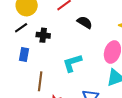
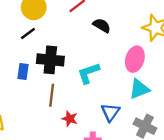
black cross: (43, 35) -> (50, 60), moved, size x1.6
blue rectangle: (24, 54) -> (23, 72), moved

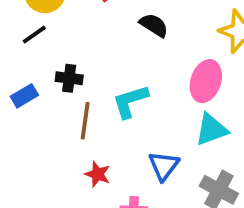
black cross: (50, 60) -> (69, 78), size x0.6
blue rectangle: (23, 72) -> (24, 96), turned 49
brown line: (52, 95) -> (85, 121), moved

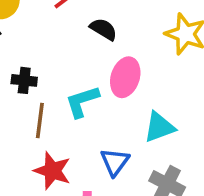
pink ellipse: (206, 81) -> (125, 77), moved
red star: (98, 174) -> (52, 171), size x1.5

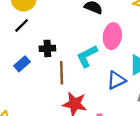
blue triangle: (115, 162) -> (116, 80), moved, turned 36

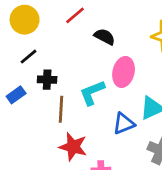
black line: (22, 25) -> (29, 57), moved

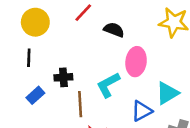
black line: (29, 57) -> (29, 58), moved, turned -42

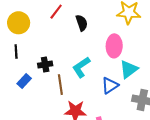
black semicircle: (114, 30) -> (82, 23), turned 56
pink ellipse: (136, 62) -> (114, 46), moved

